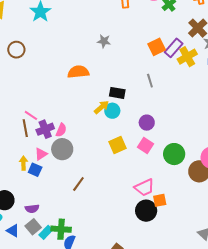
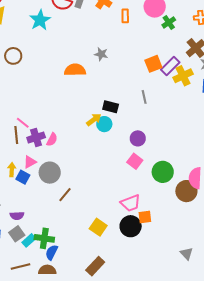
orange semicircle: (78, 72) -> (75, 70), moved
yellow square: (118, 145) -> (98, 227), moved, turned -36
gray circle: (62, 149) -> (50, 173), moved

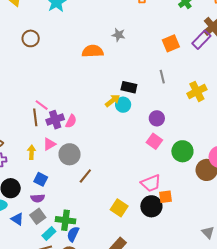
purple rectangle: (170, 66) -> (201, 40), moved
yellow cross: (183, 76) -> (197, 91), moved
blue square: (23, 177) -> (41, 179), moved
cyan rectangle: (29, 240) -> (49, 234), moved

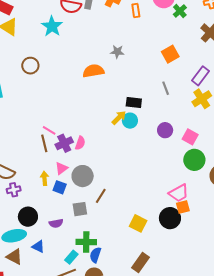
purple rectangle: (201, 40) -> (200, 76), moved
pink square: (154, 141) -> (190, 137), moved
blue square: (41, 179) -> (60, 187), moved
pink trapezoid: (151, 183) -> (179, 193), moved
gray square: (38, 216) -> (80, 209), moved, turned 35

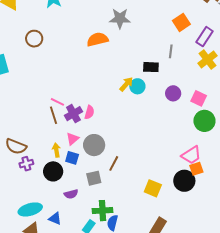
gray star: (117, 52) -> (120, 18), size x1.5
orange square: (170, 54) -> (181, 22), moved
gray line: (166, 88) -> (171, 51), turned 32
black rectangle: (134, 102) -> (151, 67), moved
black circle: (28, 217) -> (53, 171), moved

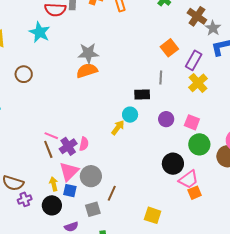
gray star: (120, 18) -> (88, 53), moved
yellow arrow: (126, 84) -> (118, 128), moved
pink triangle: (73, 139) -> (69, 171), size x1.5
black circle: (184, 181) -> (173, 164), moved

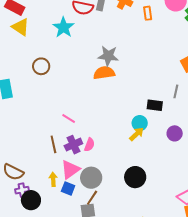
yellow arrow: (118, 128) -> (137, 134), moved
pink line: (51, 136) -> (69, 119), moved
black circle: (173, 164) -> (135, 177), moved
brown line: (112, 193) -> (92, 198), moved
black circle: (52, 205) -> (31, 200), moved

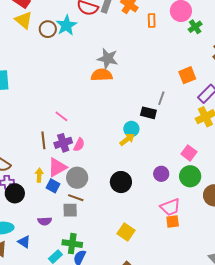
brown circle: (41, 66) -> (48, 29), moved
gray line: (176, 91) -> (161, 98), moved
purple circle: (175, 133) -> (161, 174), moved
brown line: (92, 198) -> (76, 198), turned 70

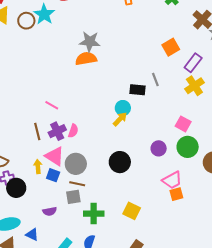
gray line: (161, 98) -> (155, 79), moved, turned -32
pink triangle: (57, 167) -> (55, 156), turned -50
green cross: (72, 244) -> (94, 214), moved

